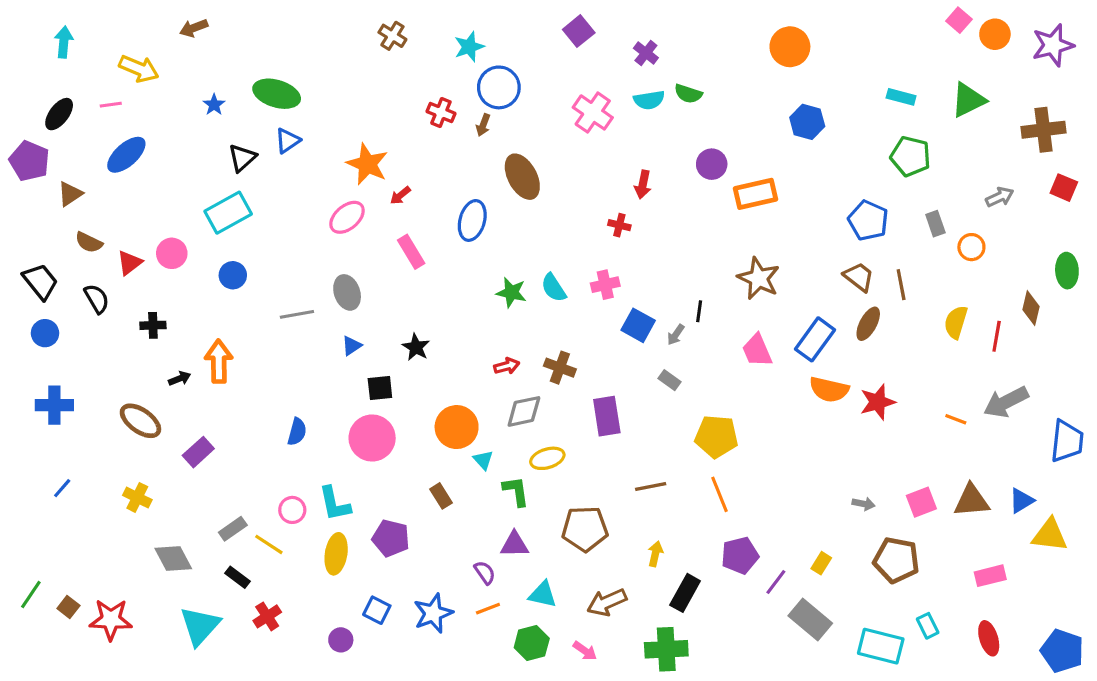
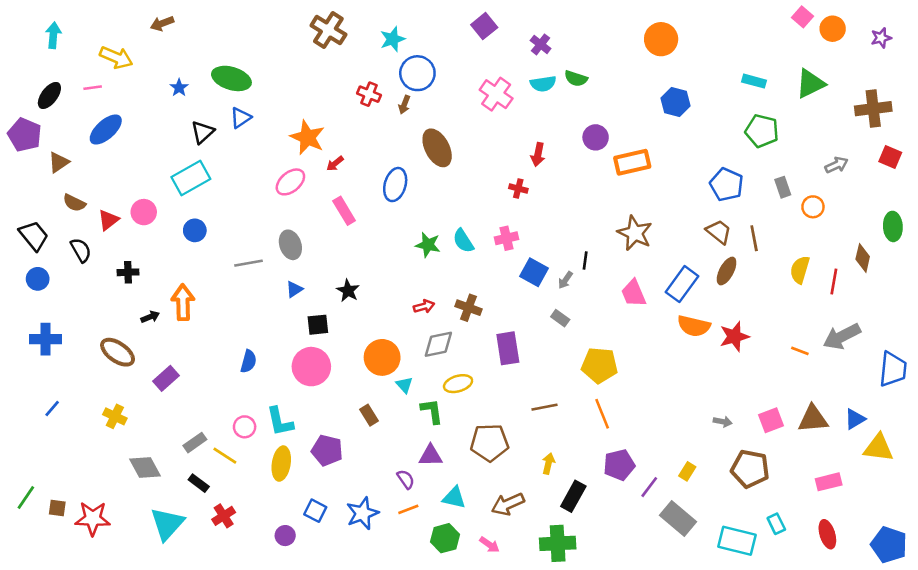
brown cross: (392, 36) -> (328, 30), size x1.5
purple star: (1053, 45) -> (881, 38), size x0.6
brown square: (68, 607) -> (57, 508), turned -30

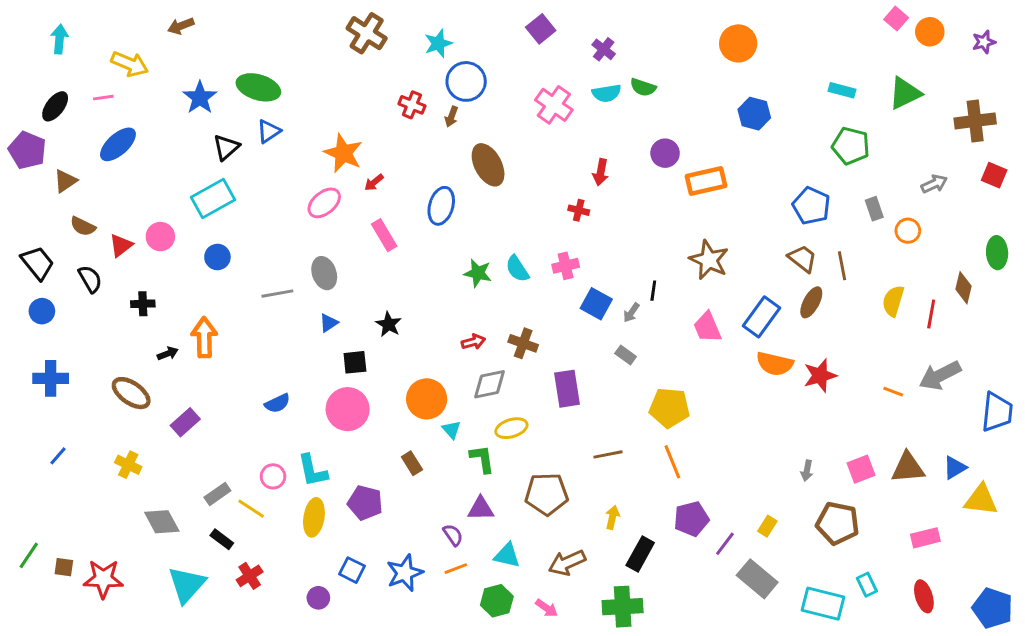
blue star: (179, 88) -> (200, 98), size x1.6
blue semicircle: (248, 361) -> (277, 403), turned 50
gray arrow: (723, 422) -> (807, 471), turned 90

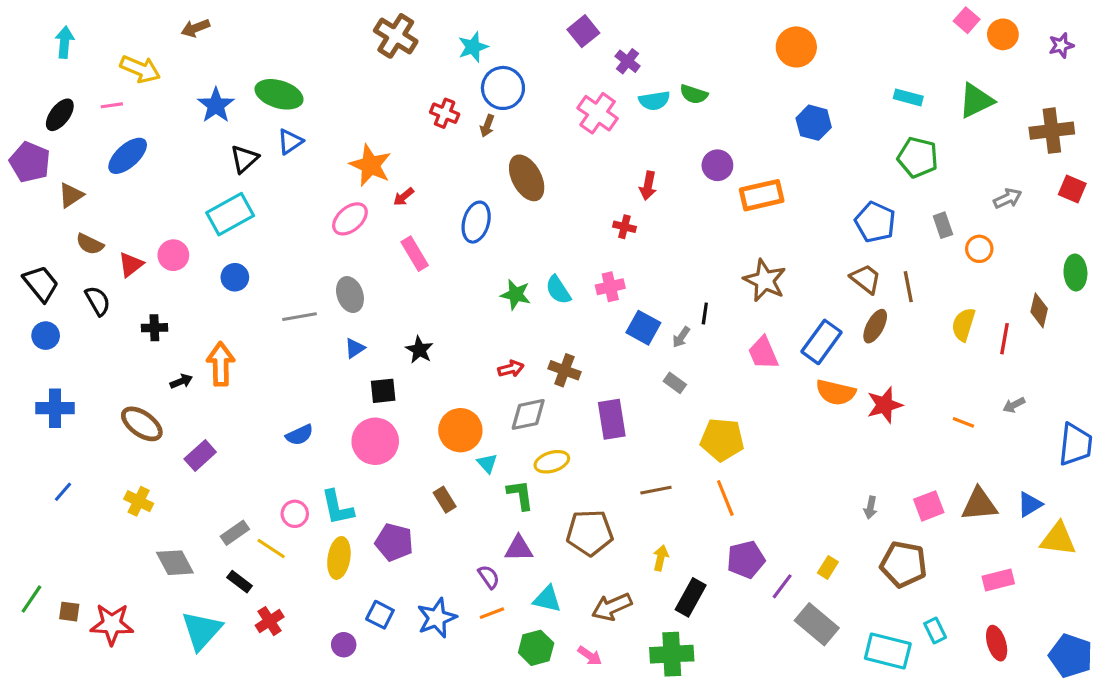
purple cross: (604, 49) -> (628, 61), moved
gray arrow: (940, 375) -> (1014, 405), size x0.5

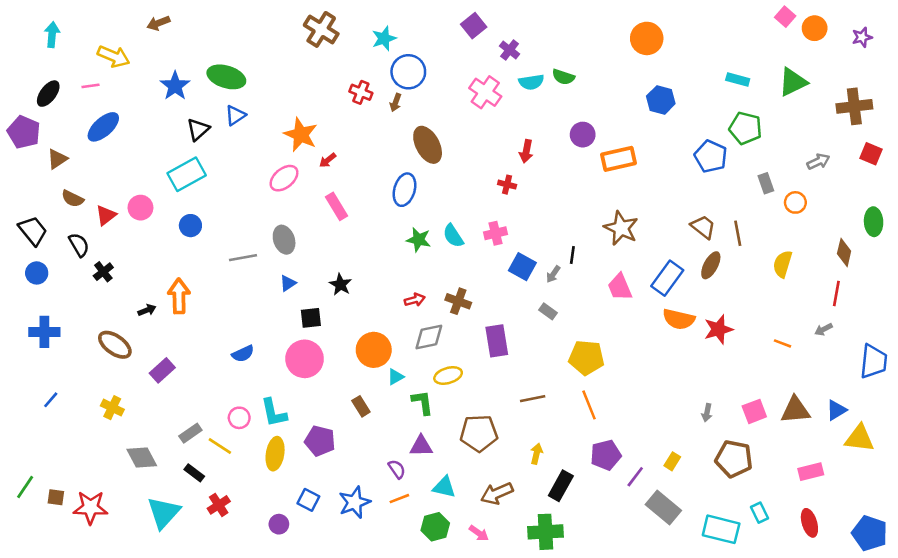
blue ellipse: (476, 222) -> (404, 190), moved
blue pentagon: (875, 222) -> (711, 156), moved
black cross: (154, 328) -> (103, 272), moved, turned -36
red line: (1004, 339) -> (836, 293), moved
cyan triangle: (487, 463) -> (396, 377), turned 42

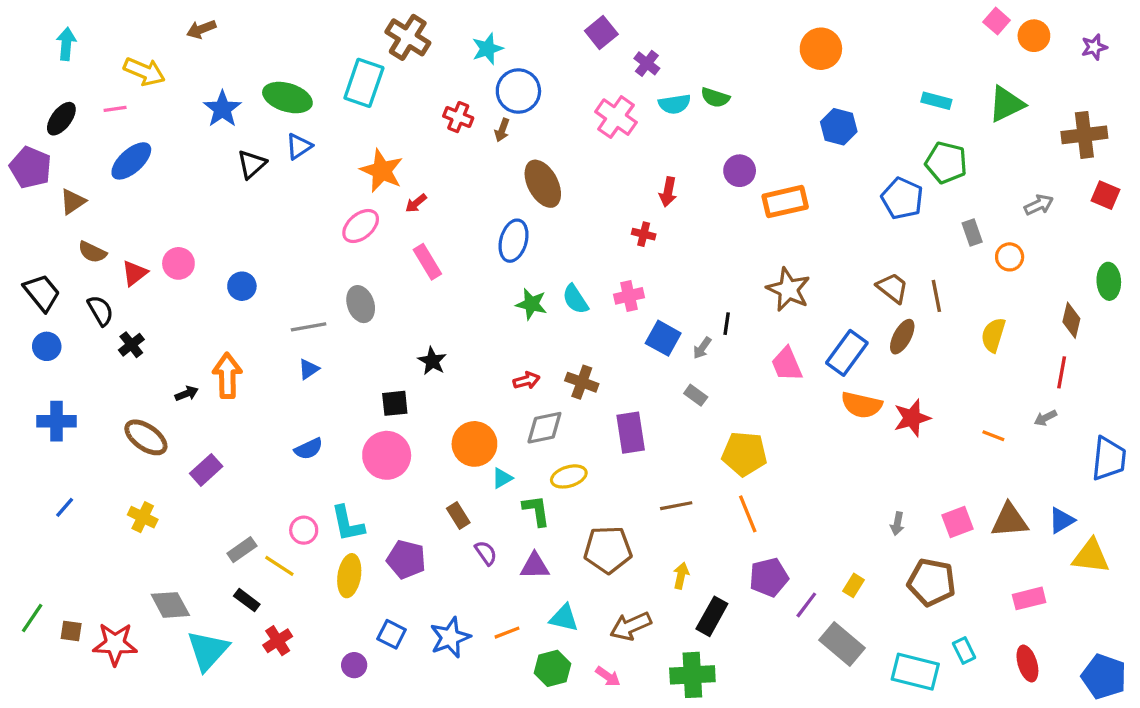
cyan rectangle: (187, 174) -> (364, 83), moved, turned -42
blue triangle: (288, 283) -> (309, 369), moved
gray diamond: (142, 458) -> (170, 605), moved
purple semicircle: (397, 469) -> (486, 553), moved

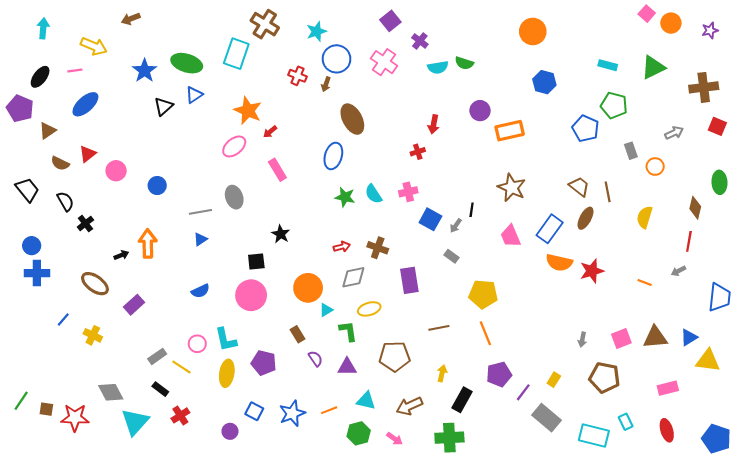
pink cross: (616, 117) -> (384, 62), moved
red cross: (644, 234) -> (418, 152), turned -32
red triangle: (135, 273) -> (88, 154), moved
blue circle: (47, 346) -> (32, 246), moved
blue line: (65, 507) -> (63, 319), moved

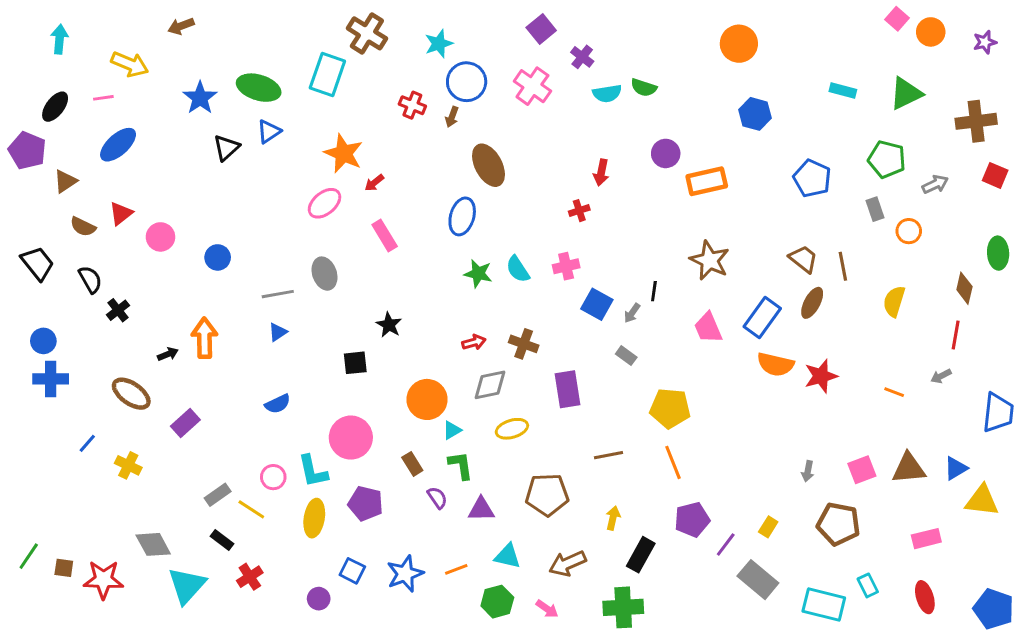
green pentagon: (614, 105) -> (887, 159), moved
pink circle: (251, 295) -> (351, 438), moved
green L-shape: (348, 331) -> (461, 465), moved

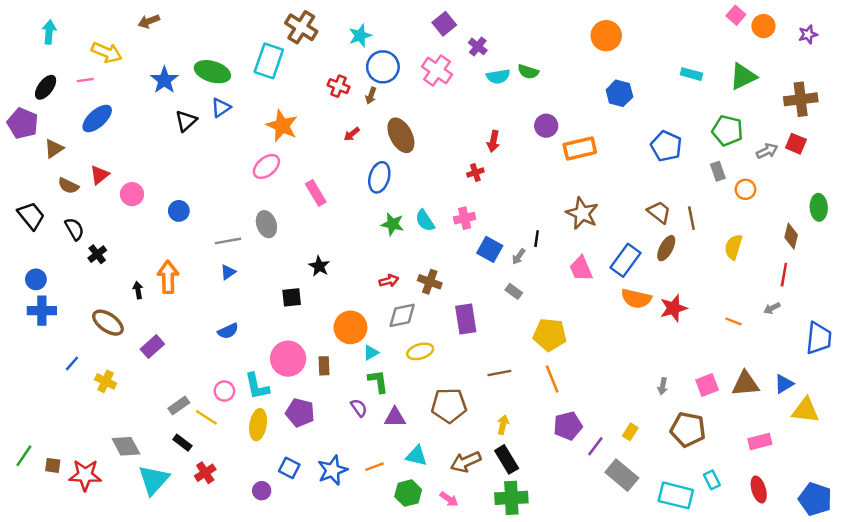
red square: (995, 175) -> (796, 144), moved
red arrow: (374, 183) -> (352, 134), moved
black arrow: (168, 354) -> (138, 290), turned -77
brown rectangle: (412, 464) -> (324, 366), moved, turned 30
black rectangle: (641, 555) -> (507, 459), moved, turned -60

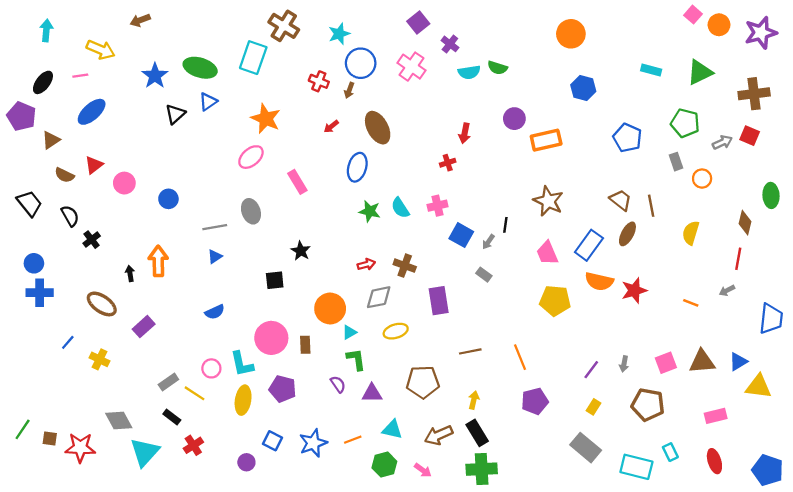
purple star: (808, 34) -> (761, 33), size x1.8
yellow pentagon: (550, 335) -> (555, 301), moved
purple line: (595, 446) -> (591, 370), moved

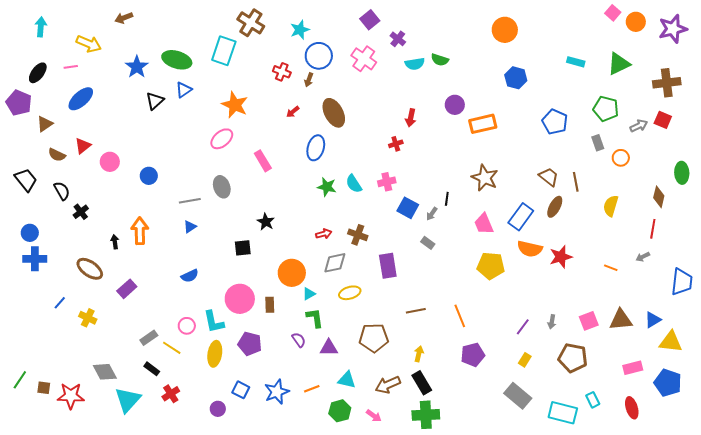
blue pentagon: (768, 470) -> (668, 383), moved

